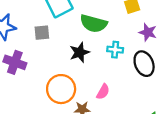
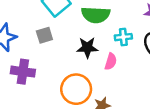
black star: (80, 52) -> (87, 48), turned 30
pink semicircle: (103, 92) -> (111, 62), moved

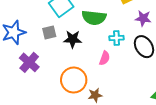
black star: (87, 48) -> (73, 39), moved
purple cross: (23, 72) -> (29, 62), turned 30

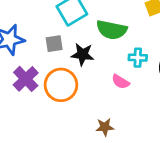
pink semicircle: (105, 58) -> (121, 82), turned 96
orange circle: (74, 80) -> (61, 85), moved

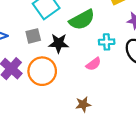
green semicircle: (112, 30) -> (82, 20), turned -35
pink semicircle: (121, 82) -> (93, 64), turned -63

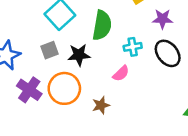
green semicircle: (82, 20) -> (102, 25), turned -45
brown star: (83, 104) -> (101, 105), moved

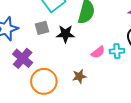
cyan cross: (133, 47) -> (117, 51), moved
orange circle: (64, 88) -> (44, 81), moved

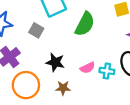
gray square: (42, 28) -> (36, 30), turned 32
black star: (65, 34) -> (55, 62), moved

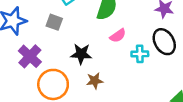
pink semicircle: (87, 68) -> (118, 36), moved

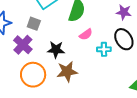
purple cross: (30, 56) -> (23, 45), moved
brown star: (95, 81) -> (67, 71), size x1.5

